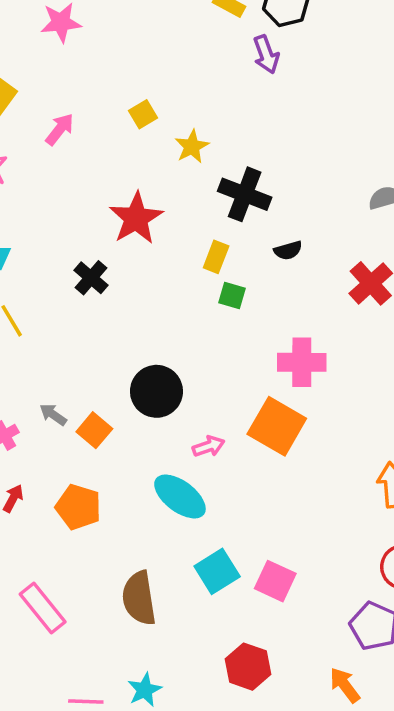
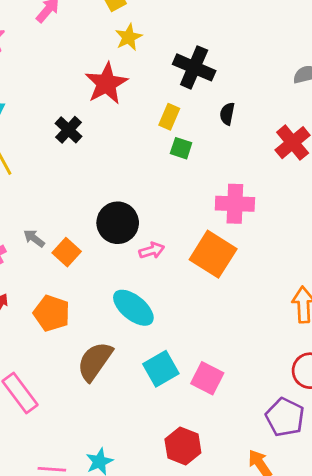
yellow star: (192, 146) -> (129, 37), moved
black semicircle: (288, 250) -> (227, 114), turned 115
pink arrow: (209, 446) -> (152, 251), moved
brown semicircle: (139, 598) -> (95, 361), moved, turned 42

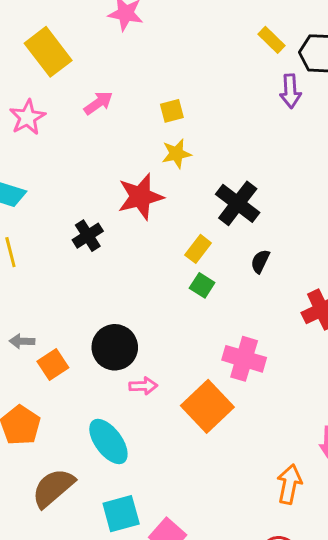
gray arrow: (34, 238) -> (22, 341), turned -50

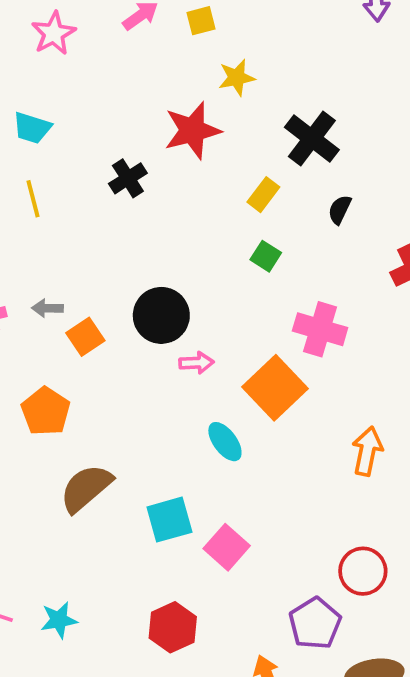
yellow square: (172, 111) -> (201, 21), moved
green square: (202, 285) -> (266, 256), moved
cyan ellipse: (108, 442) -> (225, 442), moved, size x0.7
orange arrow: (289, 484) -> (367, 451), moved

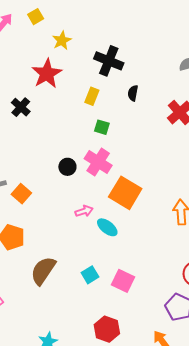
black circle: (161, 315) -> (67, 167), moved, size x0.6
pink cross: (320, 329) -> (98, 162), moved, turned 32
pink arrow: (196, 363) -> (84, 211), moved
cyan square: (169, 520) -> (90, 275), size x0.7

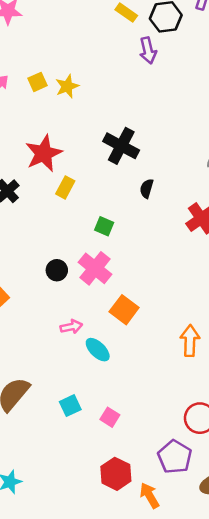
yellow star: (62, 41) -> (67, 86), moved
yellow rectangle: (92, 96) -> (65, 187), moved
orange square: (125, 193) -> (124, 310), size x0.7
pink square: (123, 281) -> (110, 417), size x0.7
red hexagon: (107, 329) -> (116, 474), moved

